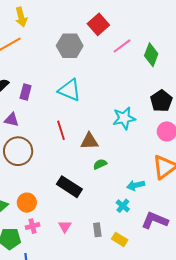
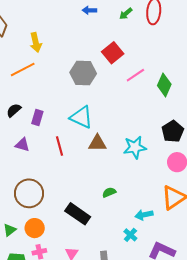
red line: (61, 130) -> (60, 146), moved
brown triangle: (89, 141) -> (97, 143), moved
brown circle: (18, 151) -> (29, 193), moved

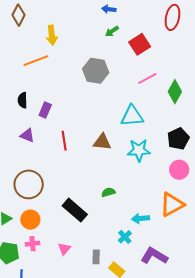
green arrow: (126, 14) -> (112, 31), moved
red square: (113, 53) -> (140, 44), moved
black semicircle: (14, 110) -> (23, 100), turned -56
cyan triangle: (81, 117) -> (132, 116), moved, turned -35

